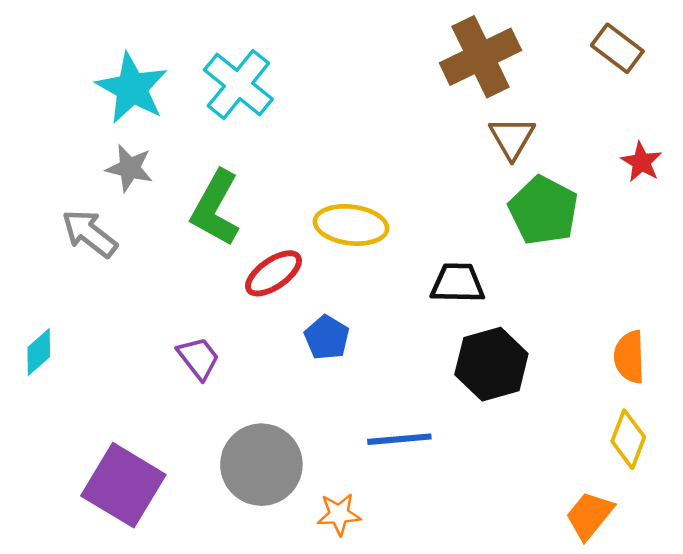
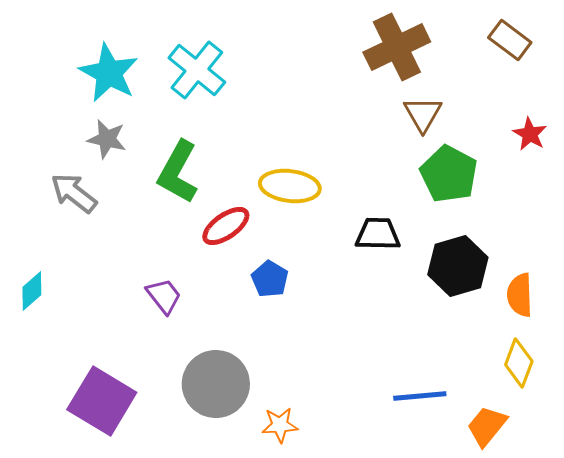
black hexagon: (491, 364) -> (458, 266), moved
blue line: (399, 439) -> (420, 396), moved

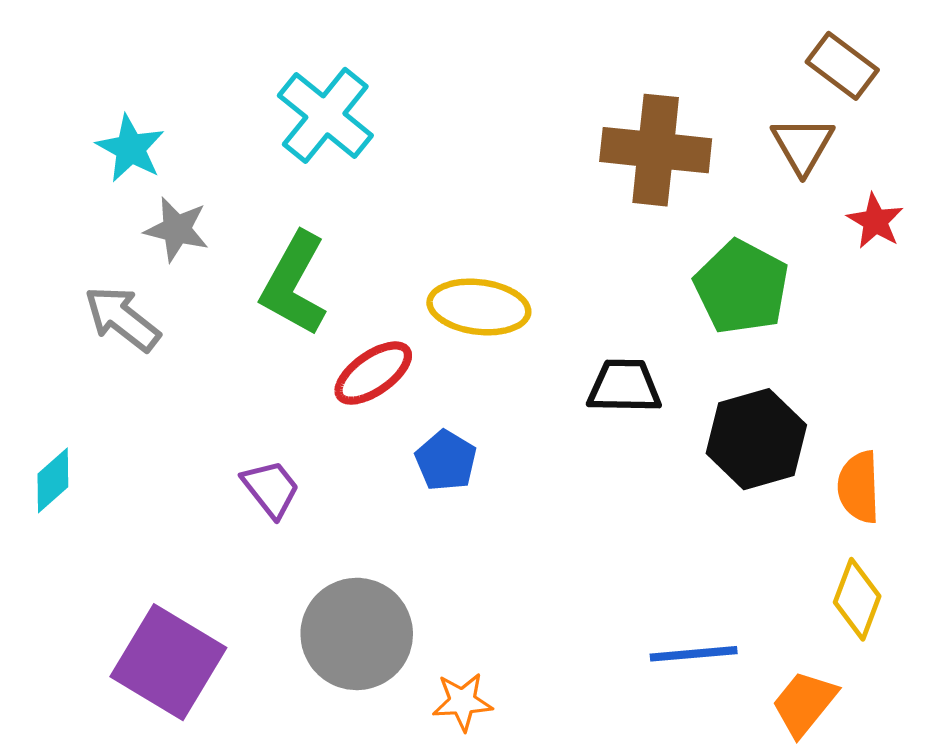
brown cross: (397, 47) -> (656, 150), moved, turned 32
cyan star: (109, 73) -> (130, 148), moved, size x0.7
brown triangle: (423, 114) -> (803, 145), moved

